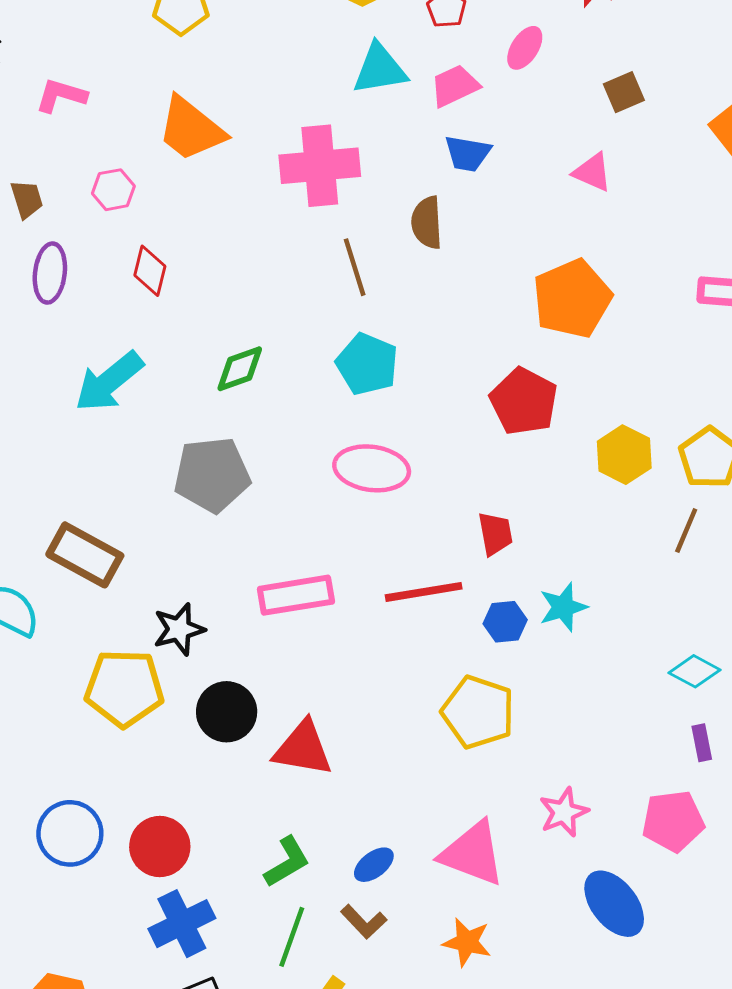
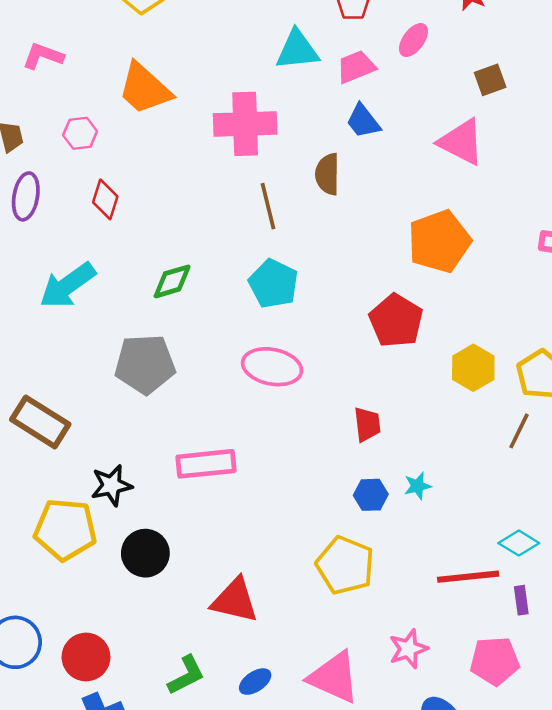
blue trapezoid: (468, 153) -> (363, 121), turned 39
pink triangle: (592, 172) -> (461, 142), size x1.5
red line: (424, 592) -> (468, 577), moved
cyan star: (563, 607) -> (418, 486), size x0.7
red triangle: (303, 748) -> (235, 600), moved

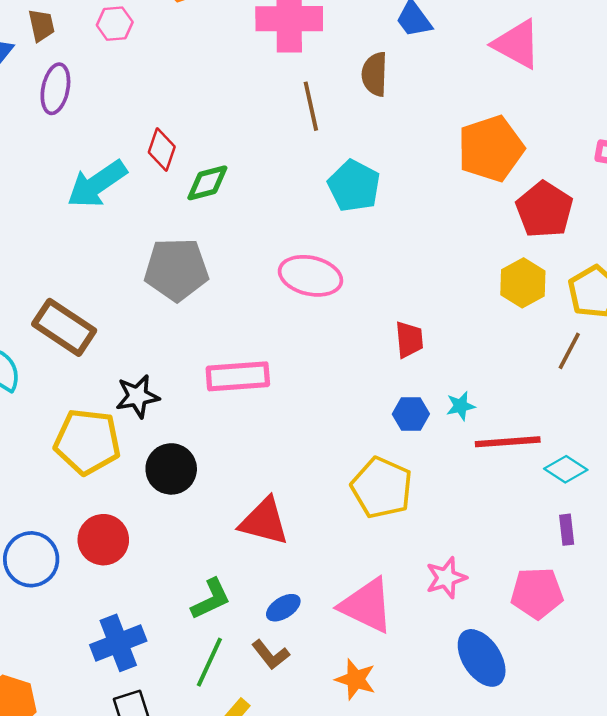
red diamond: (105, 199) -> (162, 149), moved
cyan pentagon: (273, 284) -> (354, 186), moved
red pentagon: (396, 321) -> (544, 210), moved
red line: (468, 577) -> (508, 442), moved
red circle: (86, 657) -> (103, 540), moved

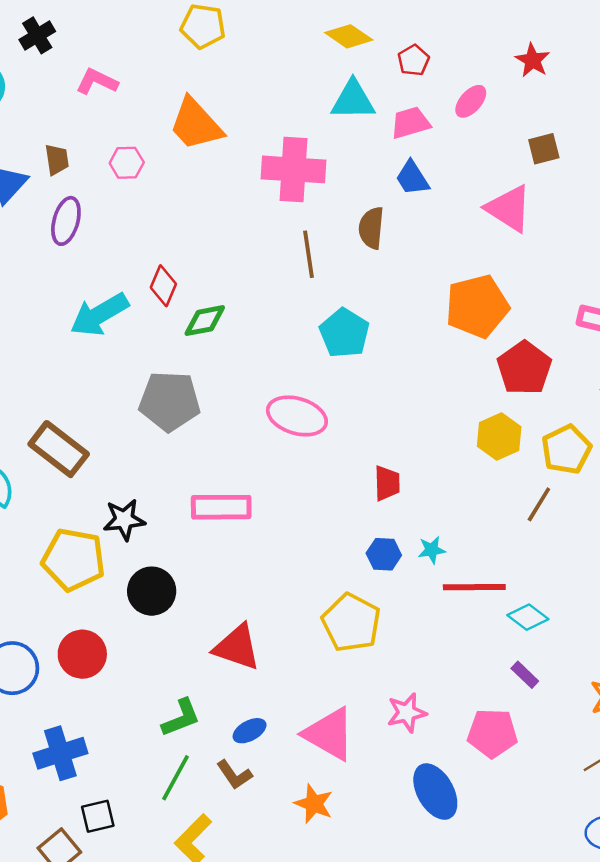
purple rectangle: (567, 530) -> (525, 675), turned -44
blue cross: (118, 643) -> (60, 753), moved

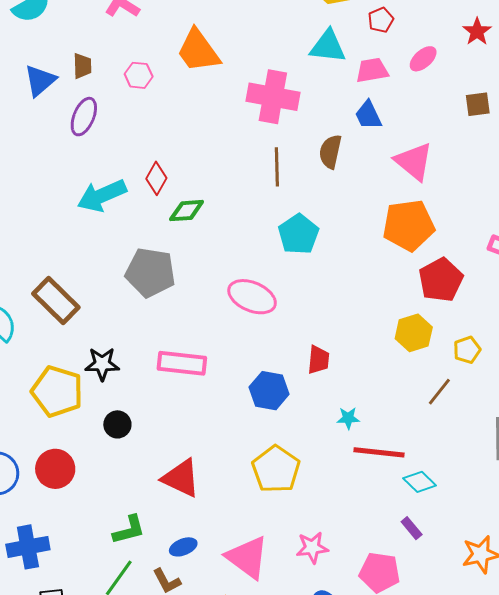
pink triangle: (509, 208) -> (414, 161), moved
yellow pentagon: (566, 449) -> (467, 350), size x0.7
blue hexagon: (384, 554) -> (269, 391), moved, size x1.4
black circle: (152, 591) -> (117, 424), size x0.7

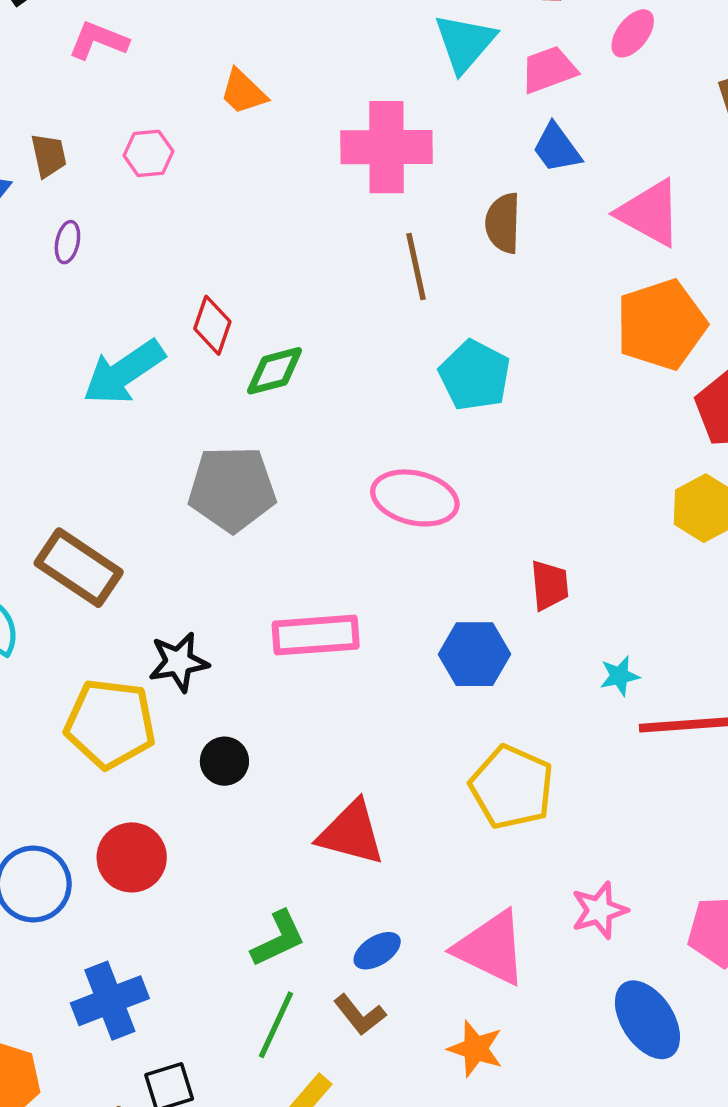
cyan triangle: (328, 46) -> (465, 43), turned -45
orange trapezoid: (198, 51) -> (243, 92), size x0.6
purple ellipse: (84, 117) -> (67, 242), size x0.6

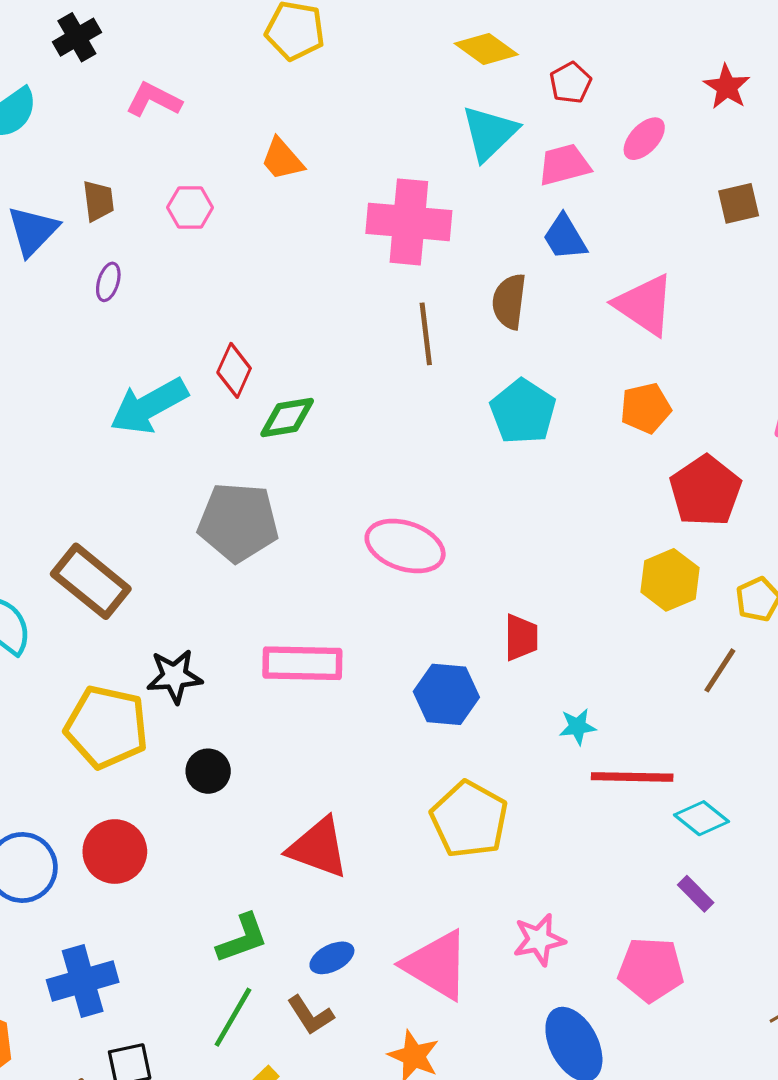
orange pentagon: (661, 325) -> (646, 408), size x0.6
cyan pentagon: (475, 375) -> (523, 412), moved

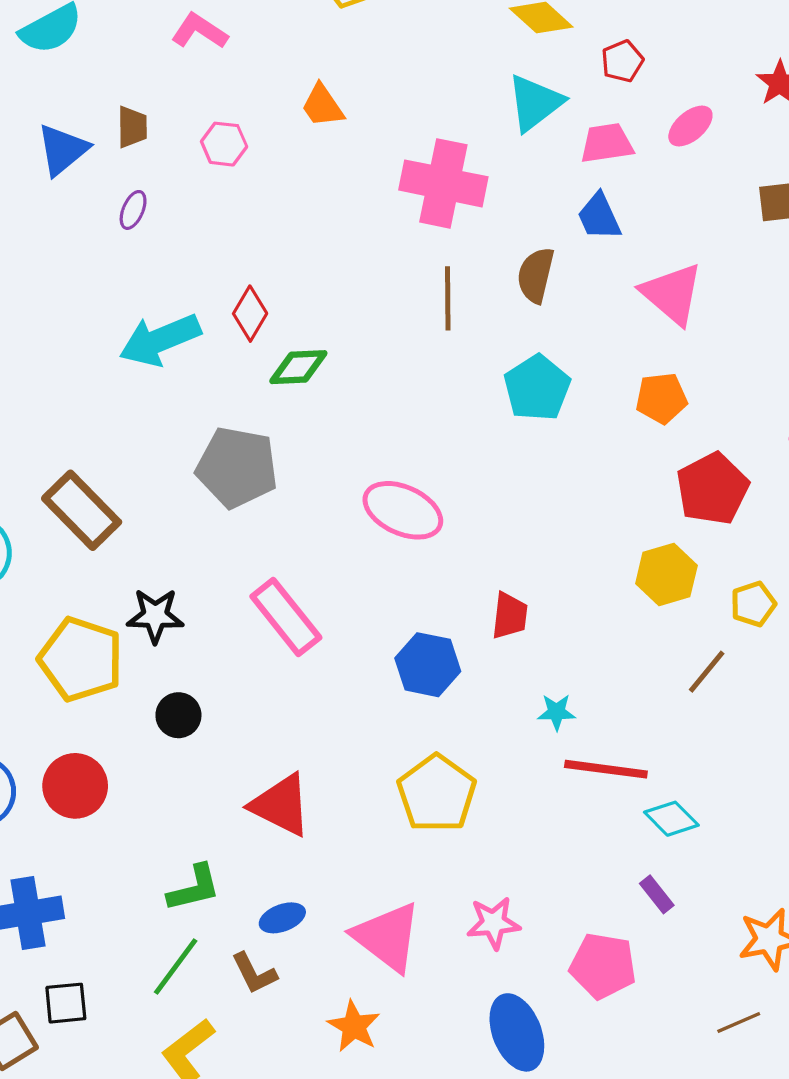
pink rectangle: (302, 663) -> (286, 617), turned 44

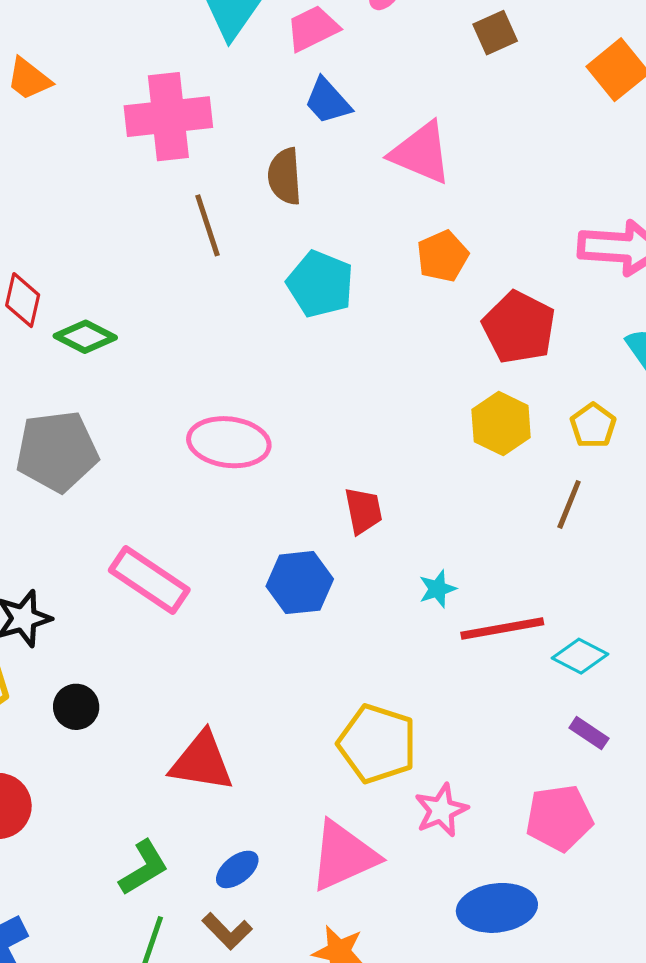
green diamond: (298, 367) -> (85, 337), turned 48
yellow pentagon: (437, 794) -> (377, 744), moved
pink triangle: (387, 937) -> (343, 856), turned -44
blue ellipse: (517, 1032) -> (497, 908), turned -58

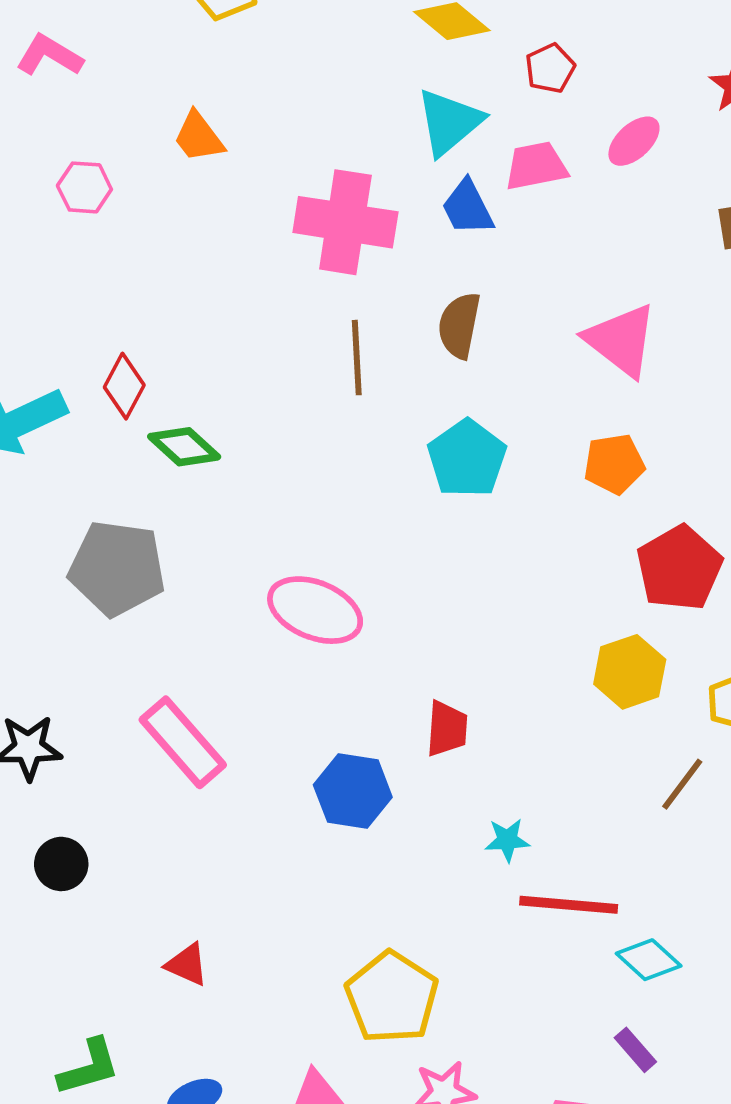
blue trapezoid: (328, 101) -> (468, 208), moved
red triangle: (202, 762) -> (187, 965), size x0.6

